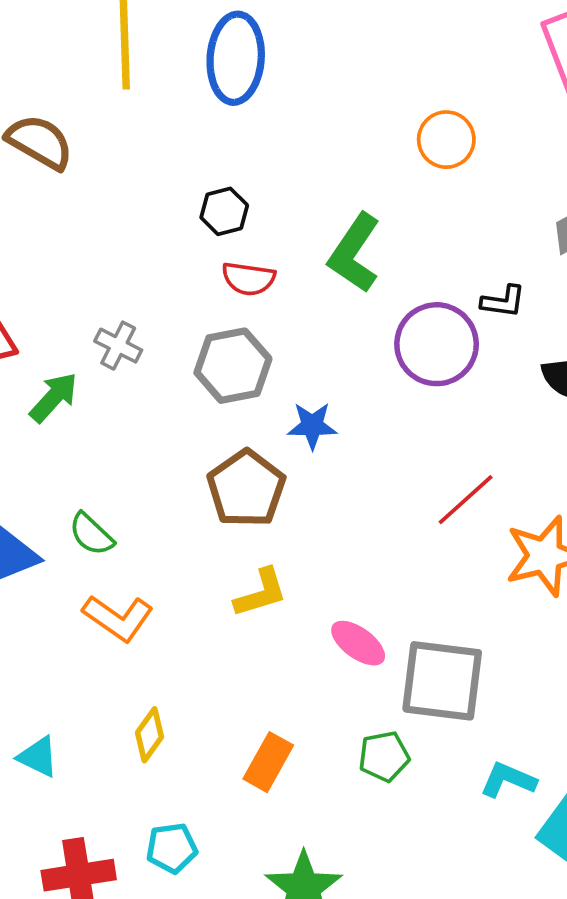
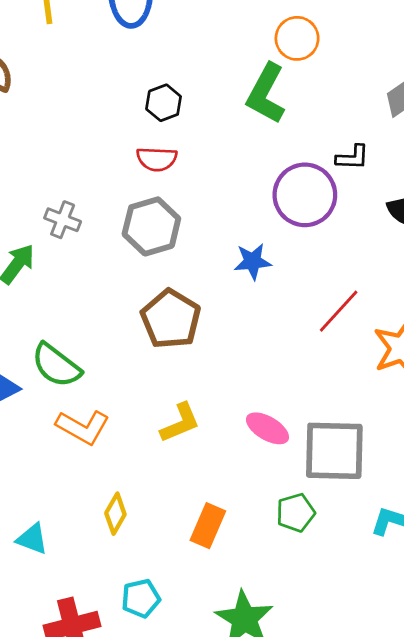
black hexagon: (224, 211) -> (164, 103), moved
green L-shape: (354, 253) -> (266, 94), moved
blue star: (312, 426) -> (253, 261), moved
green semicircle: (91, 534) -> (56, 365), size x1.4
yellow L-shape: (261, 593) -> (180, 423), moved

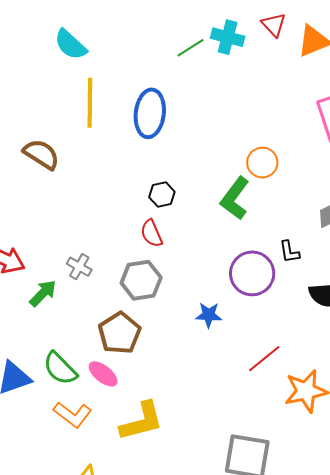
black L-shape: (352, 157) -> (289, 252), turned 70
red semicircle: (157, 159) -> (152, 233), turned 56
brown pentagon: (171, 319) -> (119, 333), moved
yellow L-shape: (180, 423) -> (142, 421), size x1.5
pink ellipse: (267, 428) -> (103, 374), moved

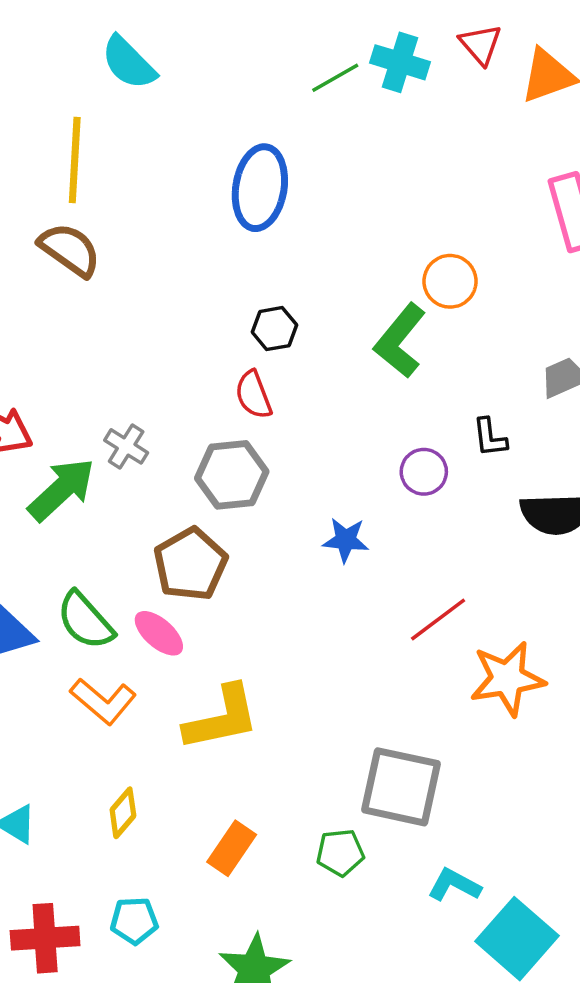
yellow line: (90, 103) -> (75, 160), moved
purple circle: (252, 273) -> (424, 472), size x0.6
green arrow: (43, 293) -> (61, 490), size x1.4

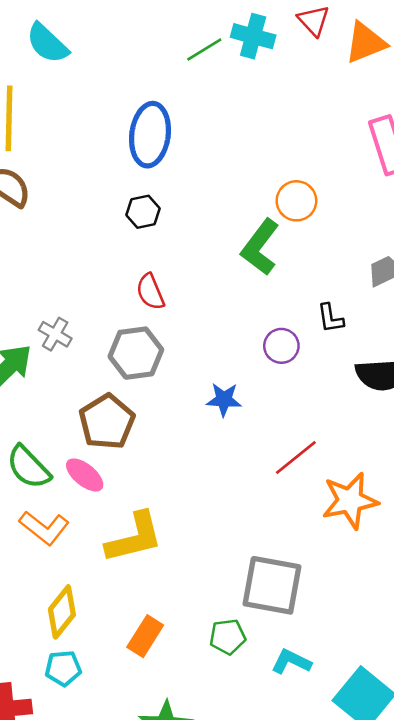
black hexagon: (274, 329) -> (143, 212), moved
yellow diamond: (123, 813) -> (62, 612), size x1.4
cyan L-shape: (454, 885) -> (291, 662), moved
cyan pentagon: (134, 921) -> (63, 668), moved

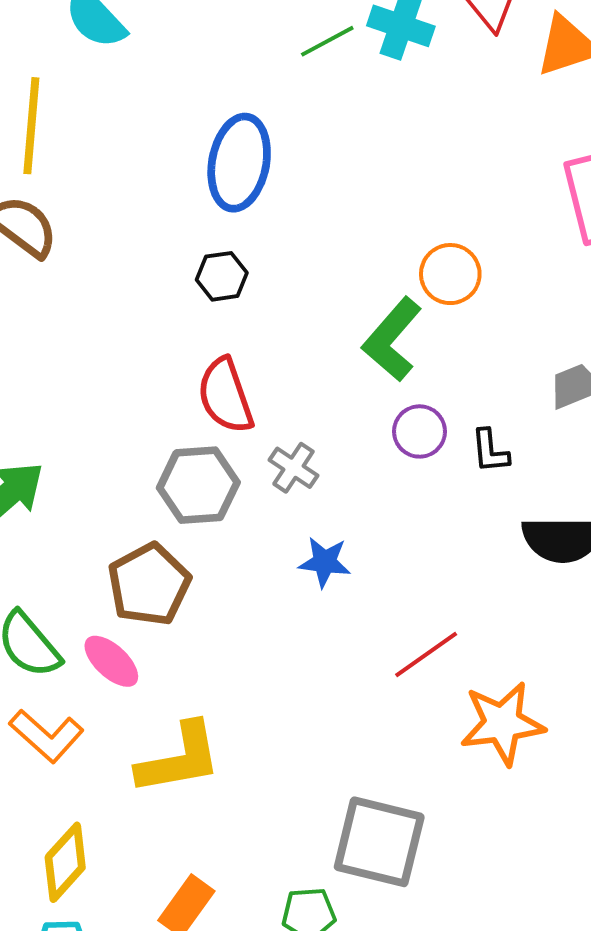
red semicircle: (150, 292) -> (225, 396), size x1.4
gray cross: (55, 334) -> (293, 468), moved
purple circle: (281, 346) -> (419, 431), moved

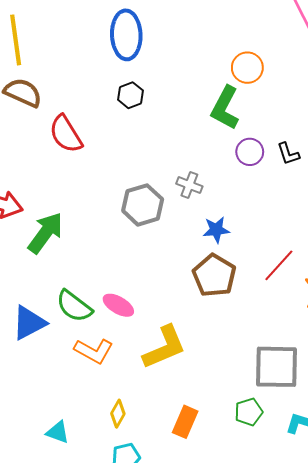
red semicircle: (225, 396) -> (66, 134), moved
brown pentagon: (149, 584) -> (214, 275), moved
yellow diamond: (65, 862) -> (118, 414), size x0.7

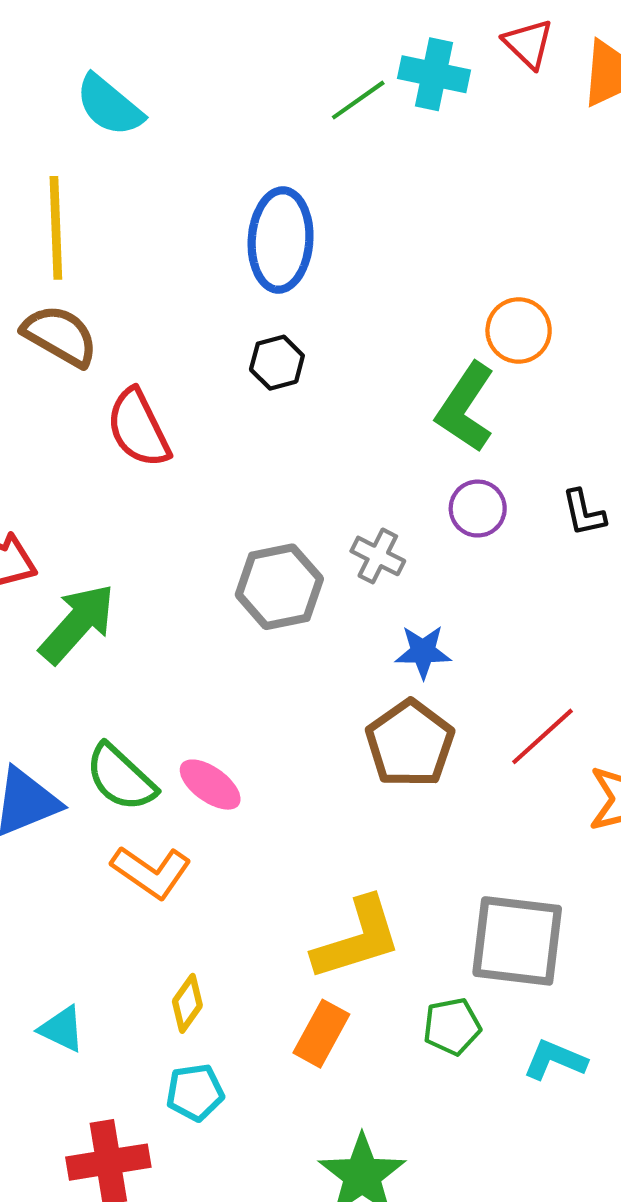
purple circle: (250, 152) -> (478, 509), moved
yellow L-shape: (164, 347) -> (357, 939), moved

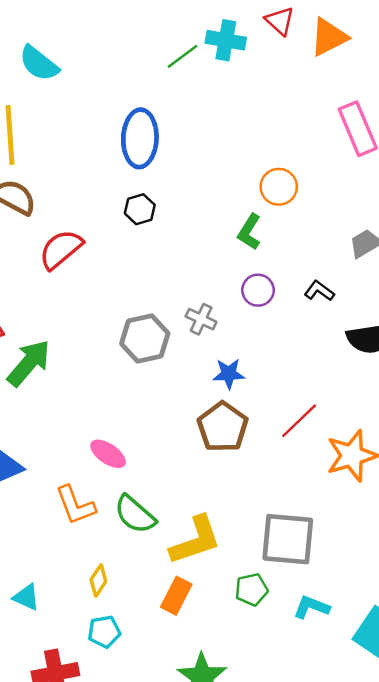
green L-shape: (465, 407) -> (249, 232), size x0.7
red semicircle: (138, 428) -> (61, 249), turned 78
black L-shape: (584, 513) -> (319, 291), turned 140
green semicircle: (121, 778) -> (135, 514), moved
orange L-shape: (151, 872) -> (75, 505), turned 36

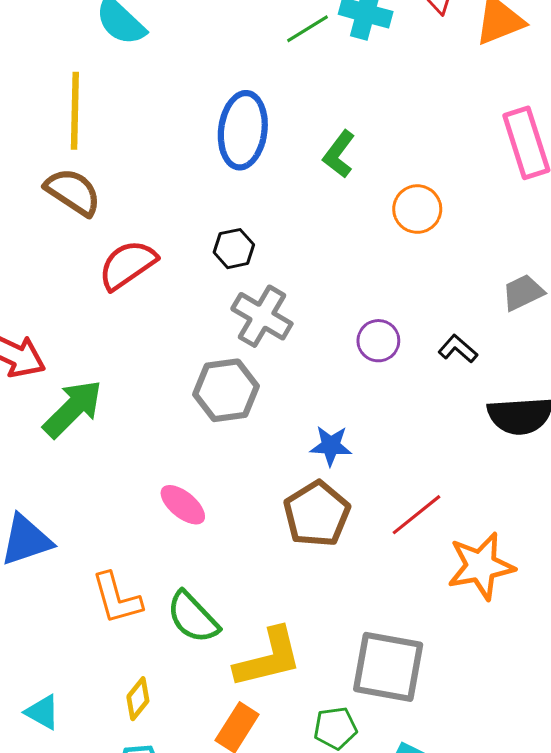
black hexagon: (140, 209) -> (234, 249), moved
green L-shape: (249, 232) -> (339, 154), moved
gray cross: (201, 319) -> (262, 316), moved, size x1.5
pink ellipse: (108, 454) -> (183, 505), moved

